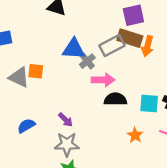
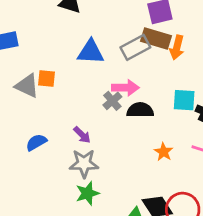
gray cross: (87, 61) -> (112, 101), moved
cyan square: (149, 104) -> (184, 100), moved

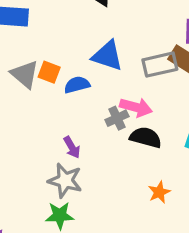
blue semicircle: (36, 142) -> (77, 85), moved

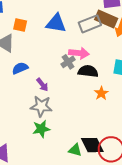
orange square: (49, 72) -> (20, 25), moved
blue semicircle: (77, 85) -> (20, 68), moved
orange star: (159, 192) -> (101, 93), moved

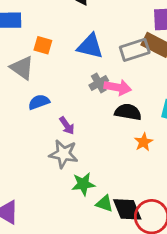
gray cross: (68, 62) -> (99, 83), moved
green star: (41, 129) -> (83, 184), moved
green triangle: (75, 150) -> (104, 203), moved

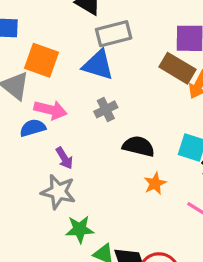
orange square: (43, 45) -> (42, 60), size x1.5
gray rectangle: (135, 50) -> (114, 34), moved
pink arrow: (118, 87) -> (50, 110), moved

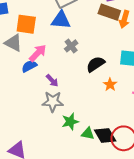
pink arrow: (50, 110) -> (38, 53), turned -48
black semicircle: (139, 146) -> (95, 64), turned -36

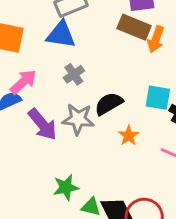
purple arrow: (52, 80) -> (42, 124), size x1.6
gray star: (53, 102) -> (78, 119), moved

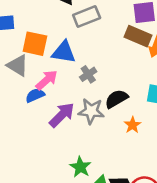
blue triangle: (61, 35) -> (64, 52), moved
purple arrow: (42, 124) -> (62, 115), turned -96
green star: (66, 187) -> (80, 167), turned -30

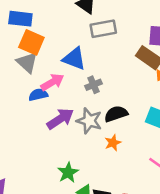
orange square: (35, 44) -> (31, 42), moved
orange star: (133, 125) -> (113, 143), moved

